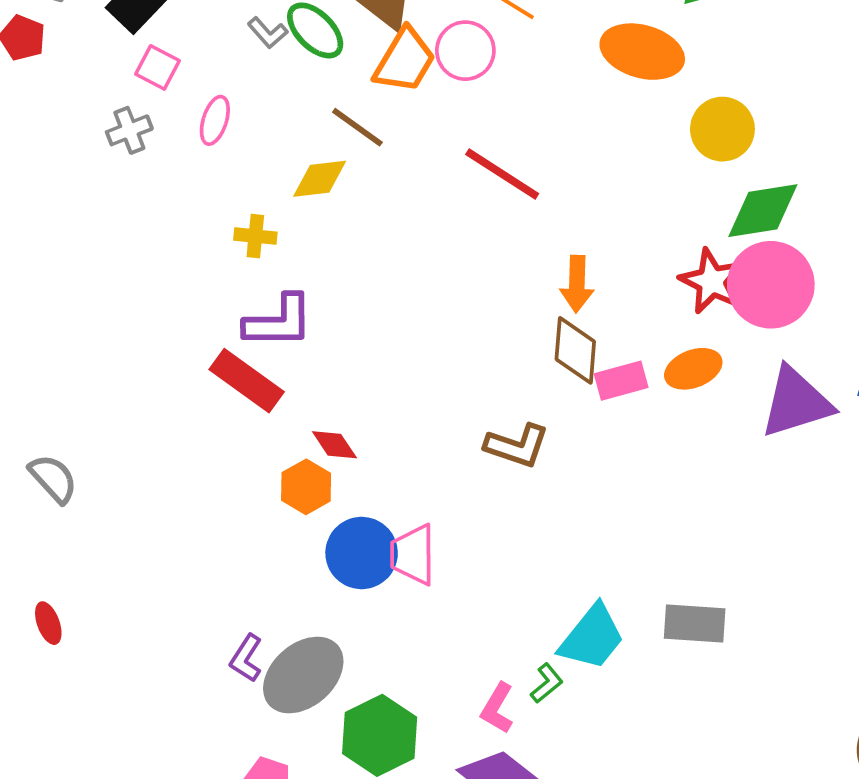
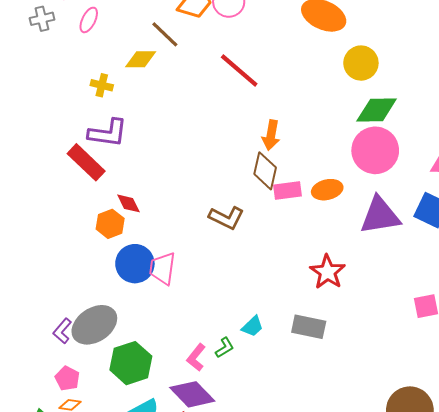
red star: (712, 281) -> (328, 272), moved
cyan trapezoid: (592, 637) -> (252, 326), size x0.6
purple L-shape: (246, 658) -> (62, 331), moved

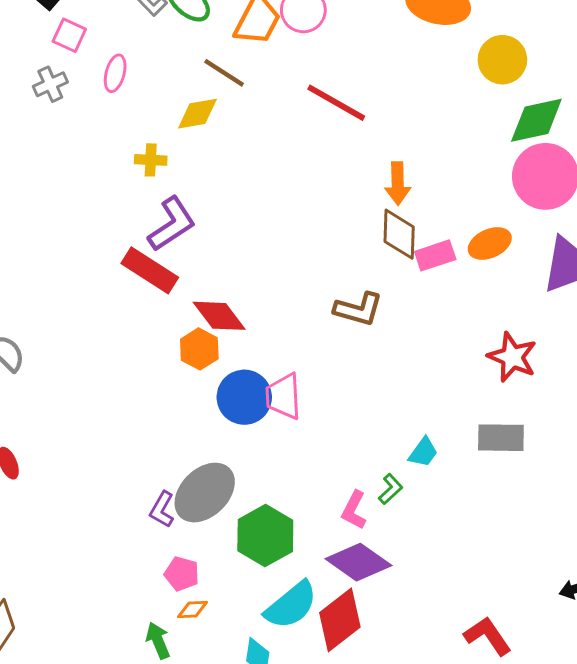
purple L-shape: (108, 133) -> (172, 224), turned -30
red diamond: (128, 203) -> (219, 316), size x1.5

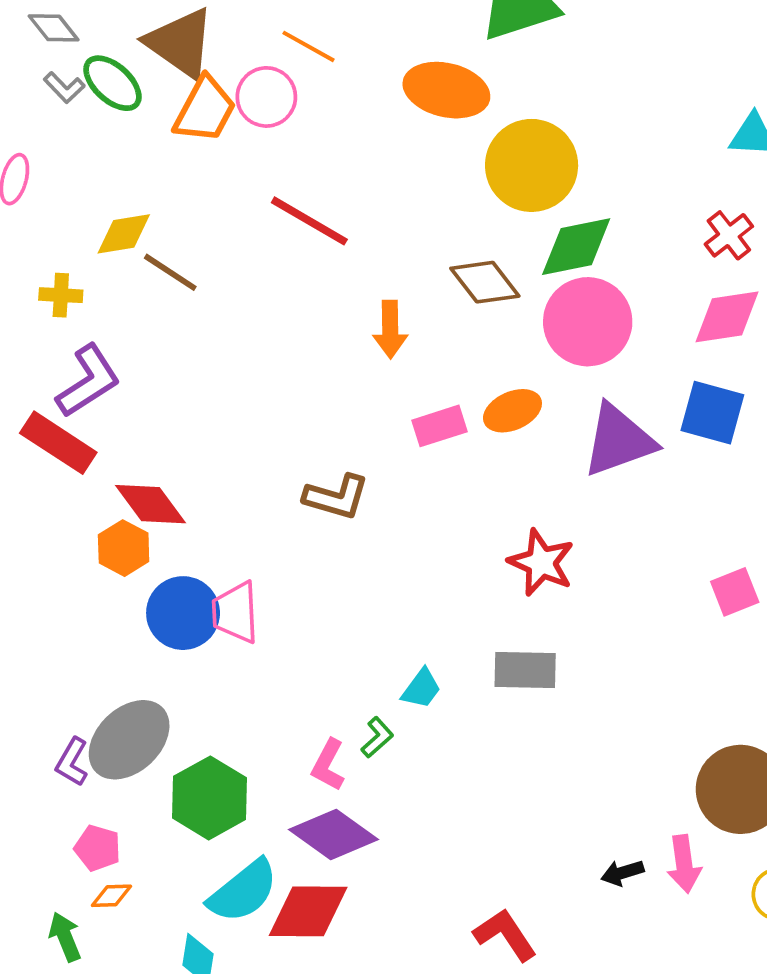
yellow circle: (502, 60) -> (532, 165), size x1.4
brown line: (224, 73) -> (170, 272), moved
brown diamond: (399, 234) -> (485, 282), moved, turned -40
red diamond: (340, 620) -> (308, 911), turned 38

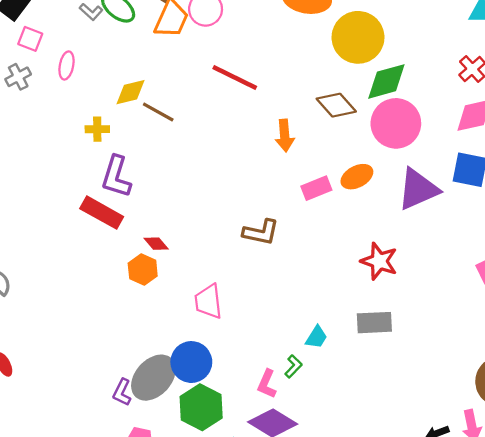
purple L-shape: (88, 381) -> (116, 177), turned 144
red diamond: (151, 504) -> (156, 244), size x0.6
blue circle: (183, 613) -> (191, 362), moved

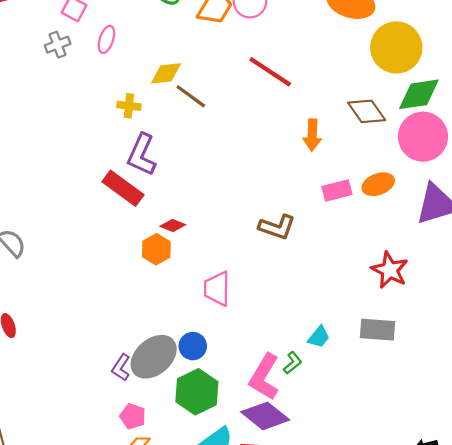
red diamond: (156, 244) -> (173, 225), turned -35
blue circle: (191, 362) -> (193, 346), size x0.7
pink L-shape: (267, 384) -> (264, 377), size x1.6

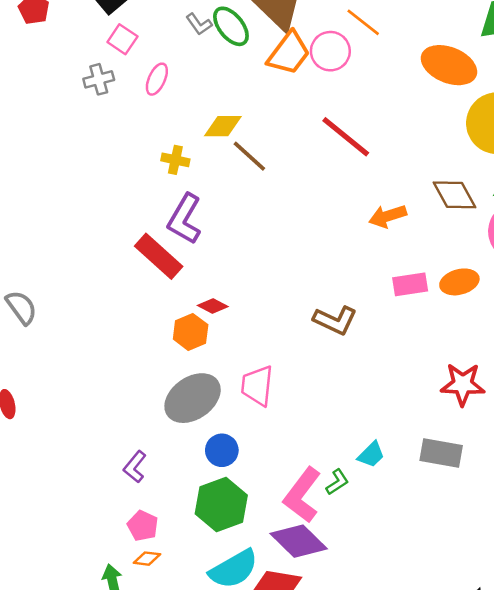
orange arrow: (312, 135) -> (388, 216), turned 64
red star: (390, 270) -> (463, 384), turned -30
gray ellipse: (154, 357) -> (193, 398), moved

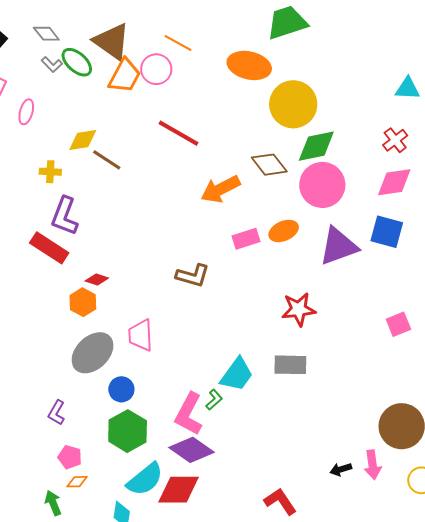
orange arrow: (388, 216) -> (220, 189), size x1.4
cyan trapezoid: (371, 455) -> (237, 374), size x1.6

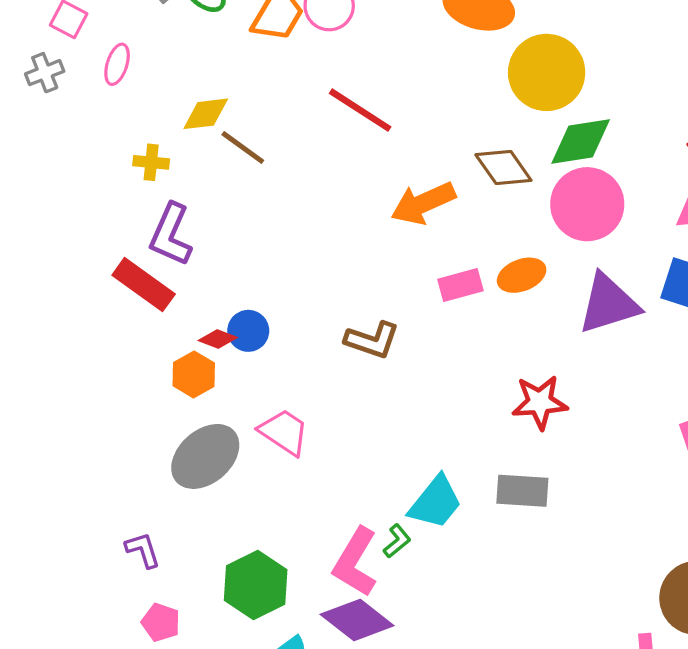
pink trapezoid: (141, 335) -> (284, 432), turned 124
blue circle: (121, 389) -> (248, 331), moved
purple L-shape: (57, 413) -> (143, 550), turned 130

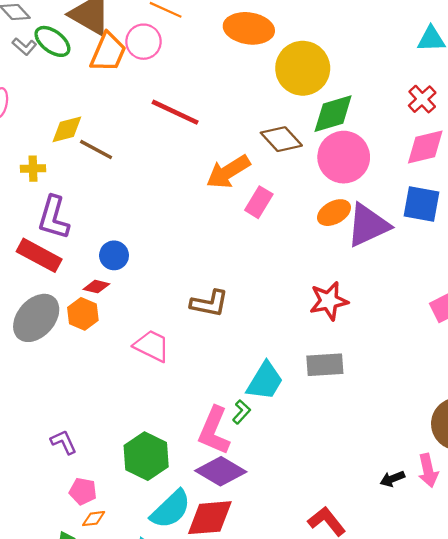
orange ellipse: (522, 275) -> (334, 213), moved
pink rectangle: (460, 285) -> (259, 202), moved, turned -36
blue circle: (248, 331) -> (114, 255), moved
brown L-shape: (372, 340) -> (209, 303), moved
gray ellipse: (205, 456) -> (36, 318), moved

